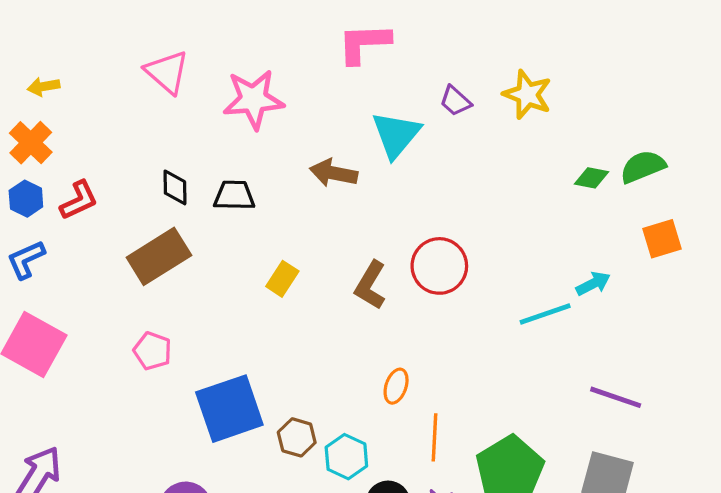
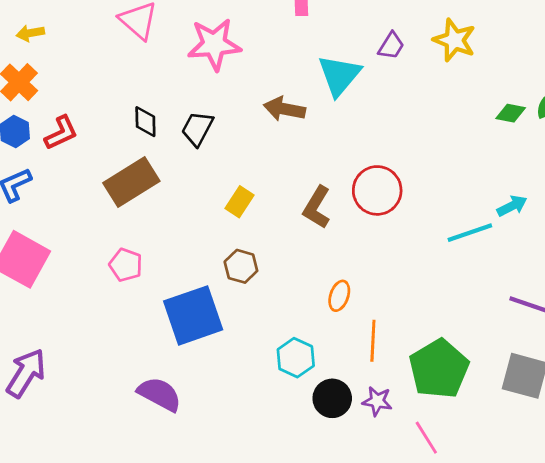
purple trapezoid: (455, 101) -> (391, 46), turned -100
black trapezoid: (234, 195) -> (197, 129), turned -63
brown hexagon: (297, 437) -> (241, 266), moved

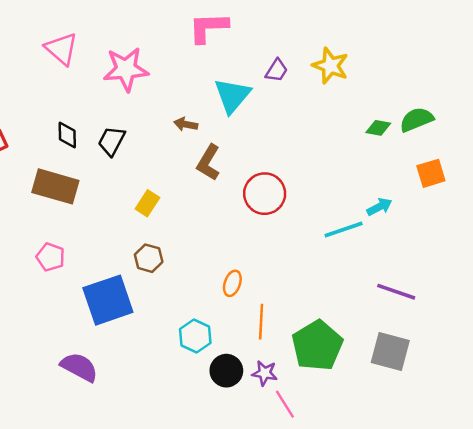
brown arrow: (284, 109) -> (186, 124), size x0.7
brown rectangle: (131, 182) -> (55, 186), turned 48
brown L-shape: (317, 207) -> (208, 163), moved
pink line: (426, 438) -> (285, 404), moved

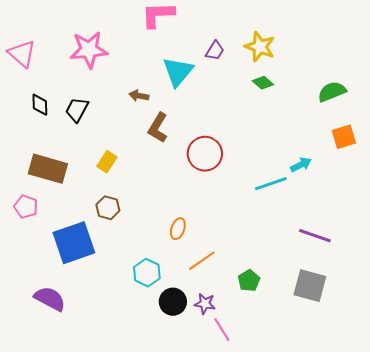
pink triangle: (61, 49) -> (22, 54), moved
green diamond: (378, 128) -> (263, 83), moved, turned 30
brown rectangle: (55, 186) -> (48, 169), moved
orange line: (261, 322) -> (202, 261), turned 52
green pentagon: (317, 346) -> (249, 281), size x0.5

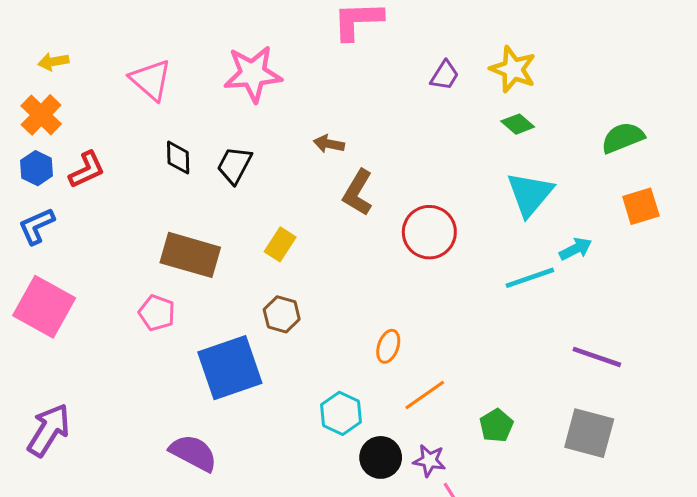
cyan triangle: (178, 72) -> (530, 194), moved

